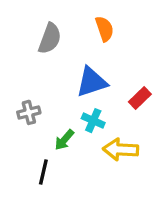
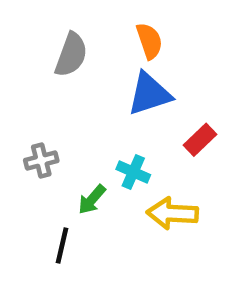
blue triangle: (92, 82) -> (149, 94), moved

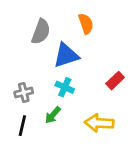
blue triangle: (149, 94) -> (66, 55), moved
cyan cross: (133, 172) -> (65, 87), moved
black line: (62, 246) -> (22, 126), moved

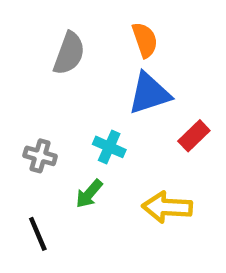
blue triangle: (66, 55) -> (149, 93), moved
gray cross: (24, 93) -> (40, 156), turned 30
black line: (22, 126) -> (38, 234), moved, turned -36

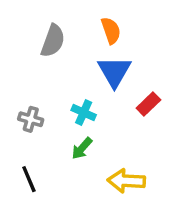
blue triangle: (149, 93) -> (114, 72), turned -42
green arrow: (89, 194) -> (82, 148), moved
yellow arrow: (167, 207) -> (126, 181), moved

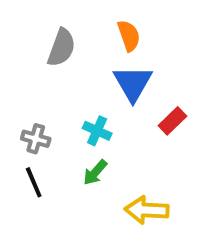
black line: (29, 179) -> (34, 182), moved

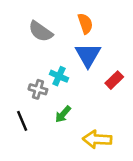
gray semicircle: (61, 48) -> (41, 31), turned 105
cyan cross: (97, 131) -> (59, 76), moved
gray cross: (36, 139) -> (38, 89), moved

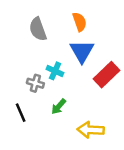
gray semicircle: (41, 31) -> (38, 29), turned 35
red rectangle: (114, 80) -> (107, 75), size x1.5

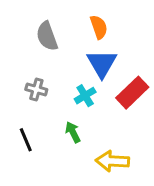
cyan cross: (55, 71) -> (85, 96), moved, turned 35
gray cross: (35, 83) -> (36, 89), moved
green arrow: (59, 107) -> (73, 132), turned 112

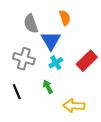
blue triangle: (102, 64) -> (51, 41), moved
gray cross: (36, 89) -> (24, 59), size x1.5

